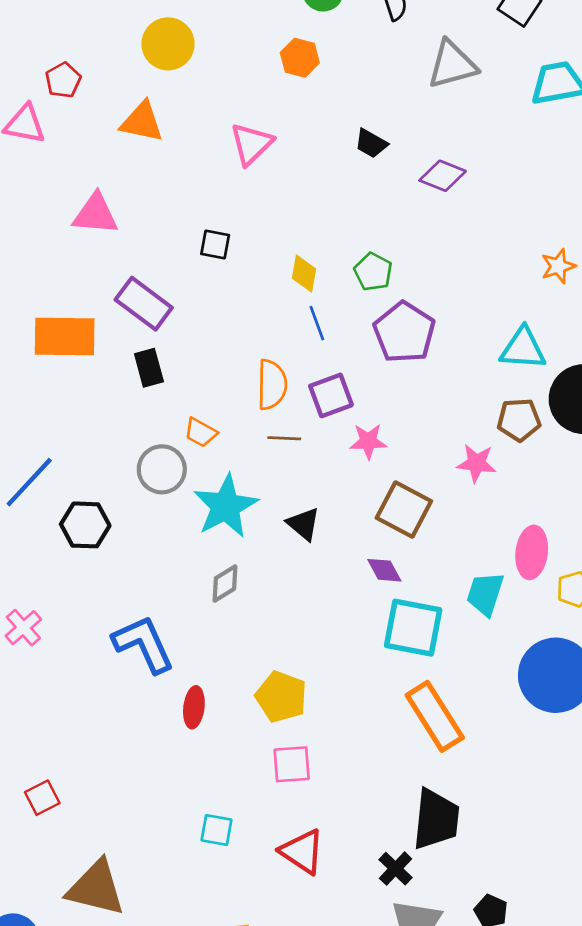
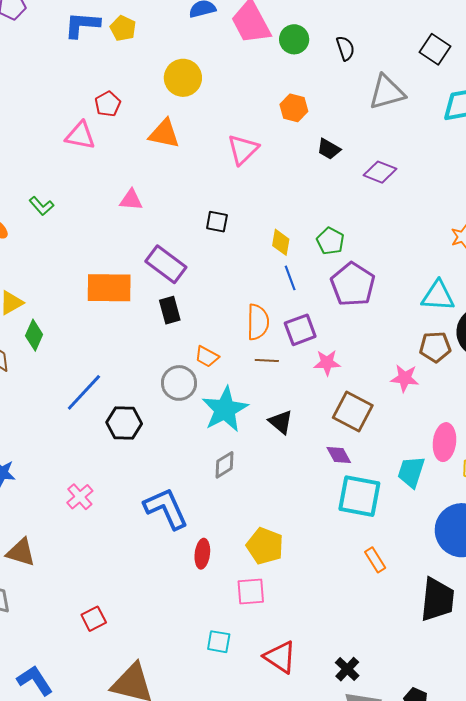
orange hexagon: (300, 58) -> (294, 108), moved
pink triangle: (95, 214) -> (131, 200), size x0.7
orange rectangle: (435, 716) -> (375, 560), size x0.5
pink square: (292, 764) -> (251, 591), moved
black trapezoid: (436, 819) -> (437, 600), moved

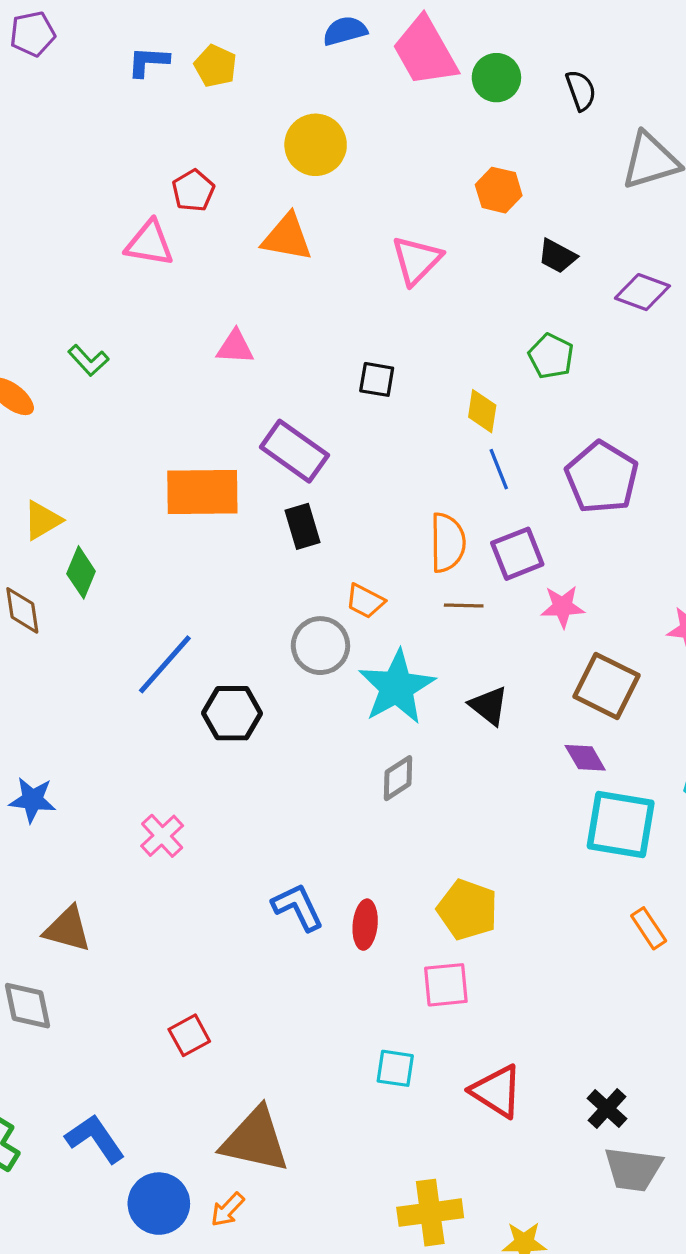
blue L-shape: (82, 25) -> (148, 62), size x0.7
green pentagon: (330, 241) -> (551, 356), moved
blue L-shape: (166, 508) -> (298, 907), moved, size x0.7

